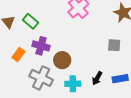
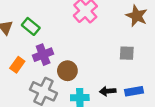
purple cross: (41, 46) -> (43, 55), turned -36
black arrow: (97, 78) -> (108, 91), turned 56

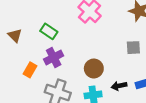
green rectangle: (31, 26) -> (49, 31), moved
brown circle: (67, 71) -> (94, 68), moved

